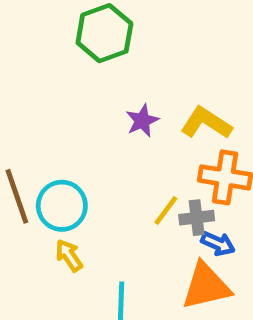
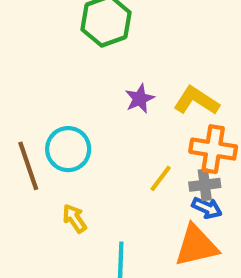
cyan circle: (62, 206) -> (68, 149), moved
gray cross: (197, 218) -> (205, 185), moved

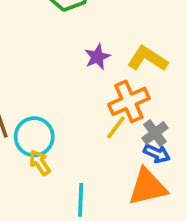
cyan circle: (68, 149) -> (34, 137), moved
orange cross: (213, 149) -> (129, 101), moved, turned -33
gray cross: (205, 185) -> (155, 133), turned -30

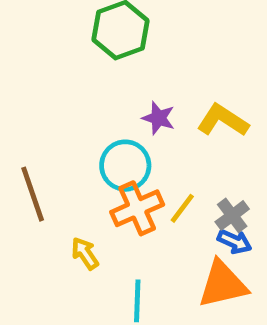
purple star: (97, 57) -> (159, 118), turned -30
orange cross: (129, 101) -> (137, 208), moved
cyan circle: (34, 137) -> (125, 166), moved

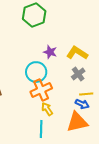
yellow line: (182, 208) -> (86, 94), moved, turned 48
gray cross: (232, 215) -> (78, 74), moved
yellow arrow: (85, 253) -> (47, 109), moved

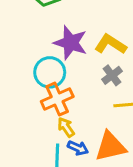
purple star: (50, 52) -> (70, 43), size x1.6
blue arrow: (82, 104) -> (78, 148), moved

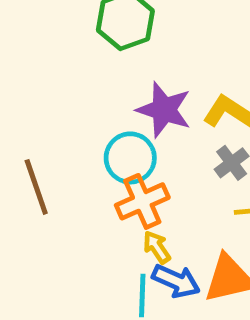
blue arrow: (78, 148) -> (176, 281), size x1.4

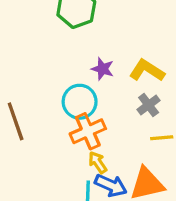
purple star: (164, 110) -> (103, 69), size x0.6

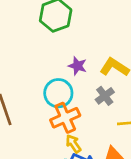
gray cross: (149, 105) -> (105, 96), moved

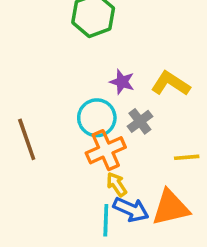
gray cross: (105, 96) -> (140, 121), moved

